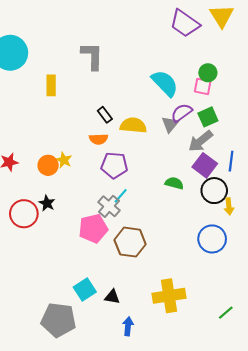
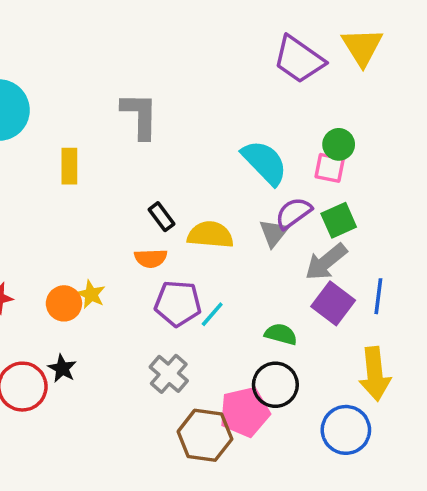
black circle: (214, 191) -> (275, 385), moved
cyan line: (121, 196) -> (212, 314), moved
yellow arrow: (229, 206) -> (375, 374), size x1.8
pink pentagon: (93, 228) -> (245, 412), moved

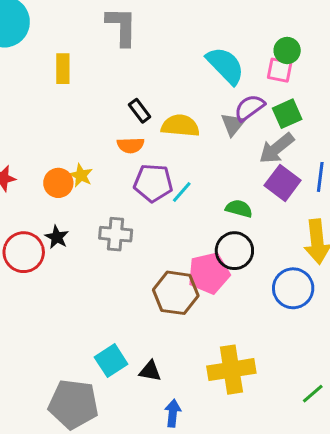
gray cross: (169, 374) -> (116, 234), moved, turned -36

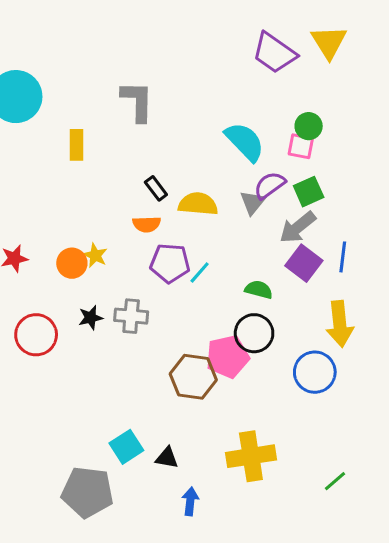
black star: (57, 237) -> (91, 318), moved, turned 30

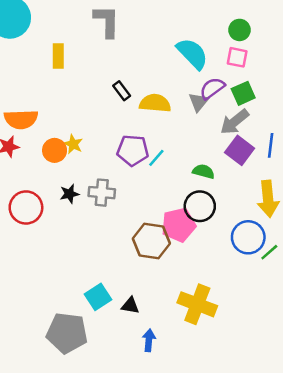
green circle: (309, 126) -> (240, 30), moved
orange semicircle: (147, 224) -> (21, 119), moved, size x1.5
yellow cross: (251, 456) -> (197, 304), turned 30
green line: (335, 481) -> (269, 252), moved

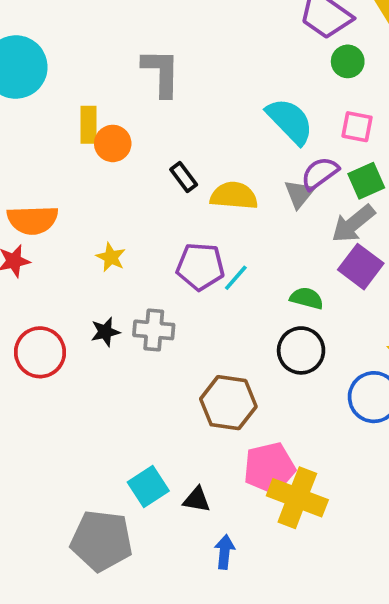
green circle: (240, 30) -> (348, 61), moved
orange circle: (55, 150) -> (113, 143), moved
pink pentagon: (179, 225) -> (269, 468), moved

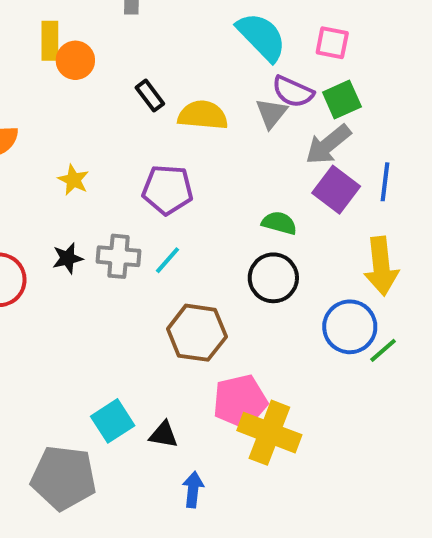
purple semicircle: (320, 173) -> (293, 92), turned -120
cyan line: (236, 278) -> (167, 260), moved

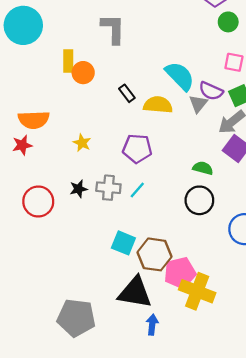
cyan semicircle: (262, 37) -> (180, 76), moved
brown hexagon: (197, 333) -> (155, 254), moved
cyan square: (113, 421) -> (123, 243), moved, turned -35
black triangle: (164, 435) -> (135, 292), size x2.0

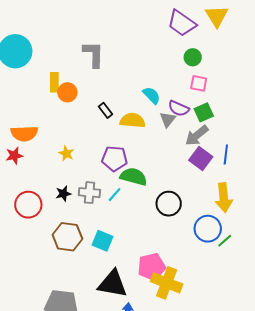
green circle: (228, 22) -> (193, 57), moved
cyan semicircle: (180, 76) -> (152, 95), size x0.7
green semicircle: (203, 168) -> (134, 177), moved, size x1.5
brown hexagon: (155, 254) -> (67, 237), moved

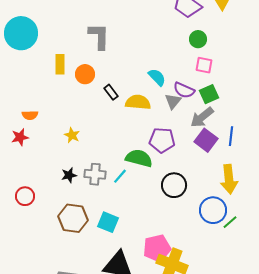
orange circle: (67, 92) -> (85, 74), moved
orange semicircle: (24, 133) -> (30, 115), size x0.6
purple pentagon: (115, 159) -> (162, 140), moved
red circle: (28, 205) -> (25, 196), moved, size x0.7

